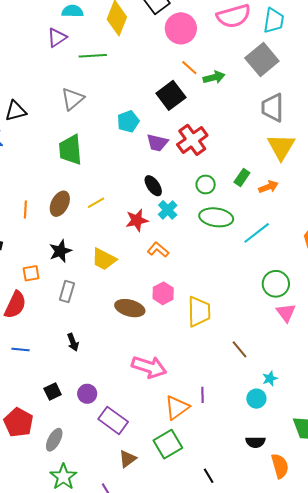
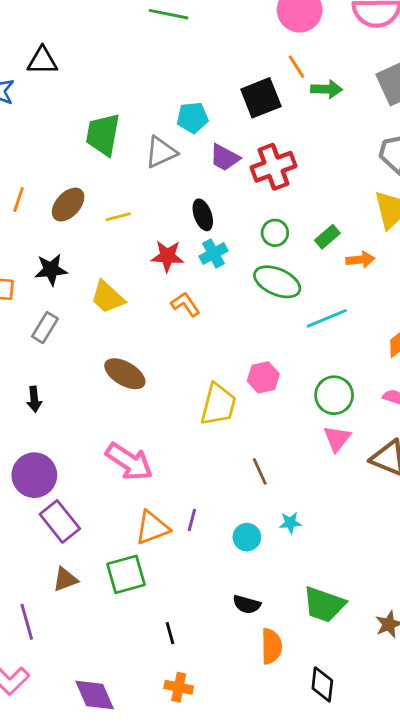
gray triangle: (73, 99) -> (161, 152), moved
pink hexagon: (163, 293) -> (263, 377), moved
purple circle: (87, 394) -> (34, 475), size x1.6
cyan circle: (256, 399) -> (247, 537), moved

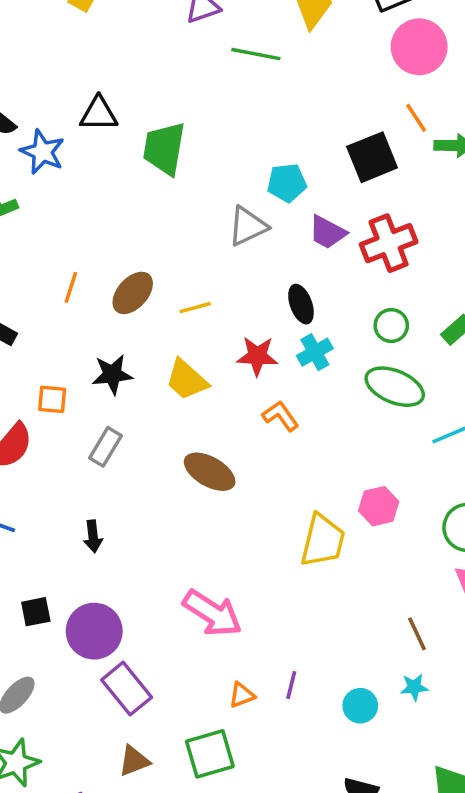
green trapezoid: (103, 135) -> (164, 149), moved
yellow trapezoid: (108, 297) -> (187, 380), moved
brown ellipse: (125, 374) -> (210, 472), moved
brown line: (260, 471) -> (417, 634), moved
orange triangle: (152, 528) -> (242, 695), size x0.6

